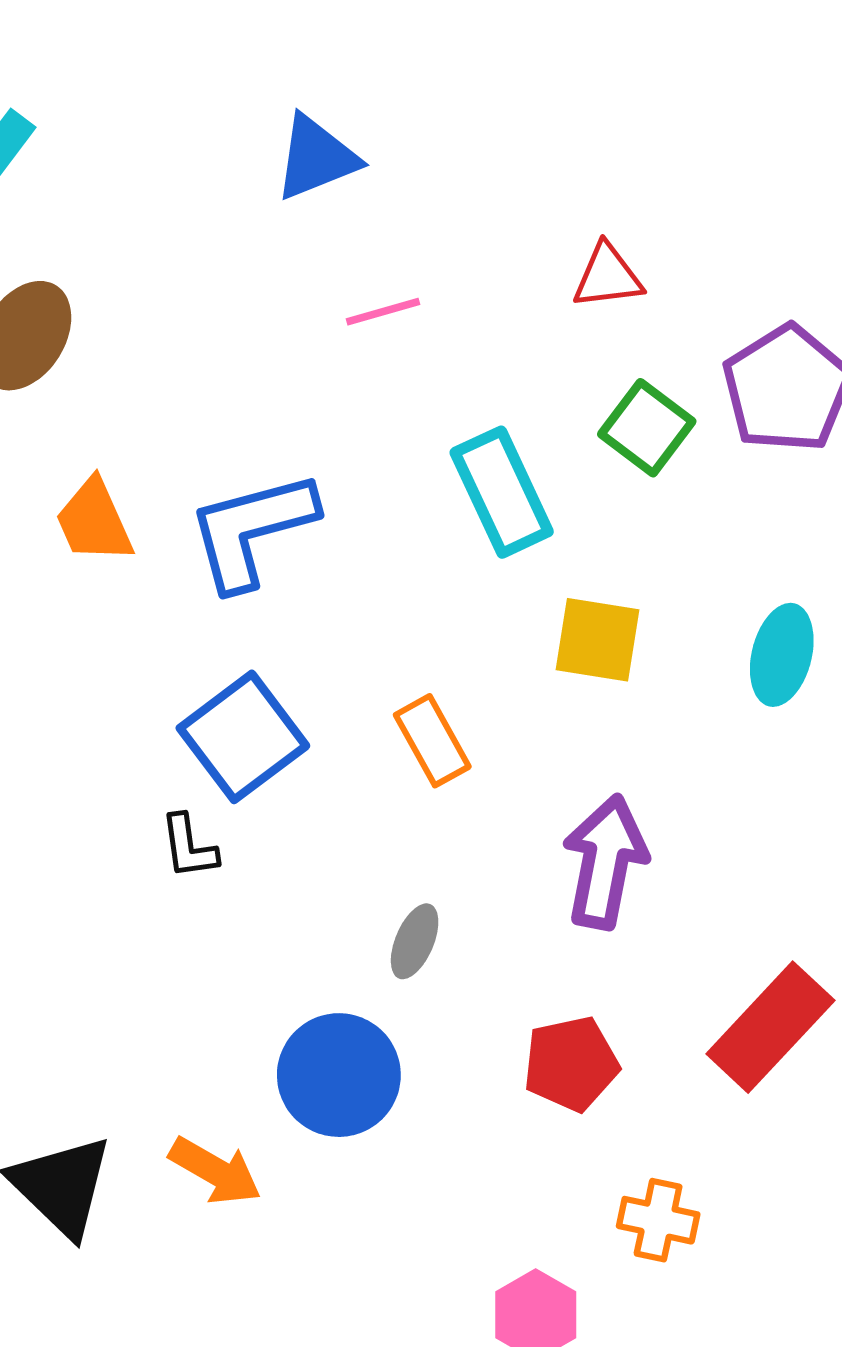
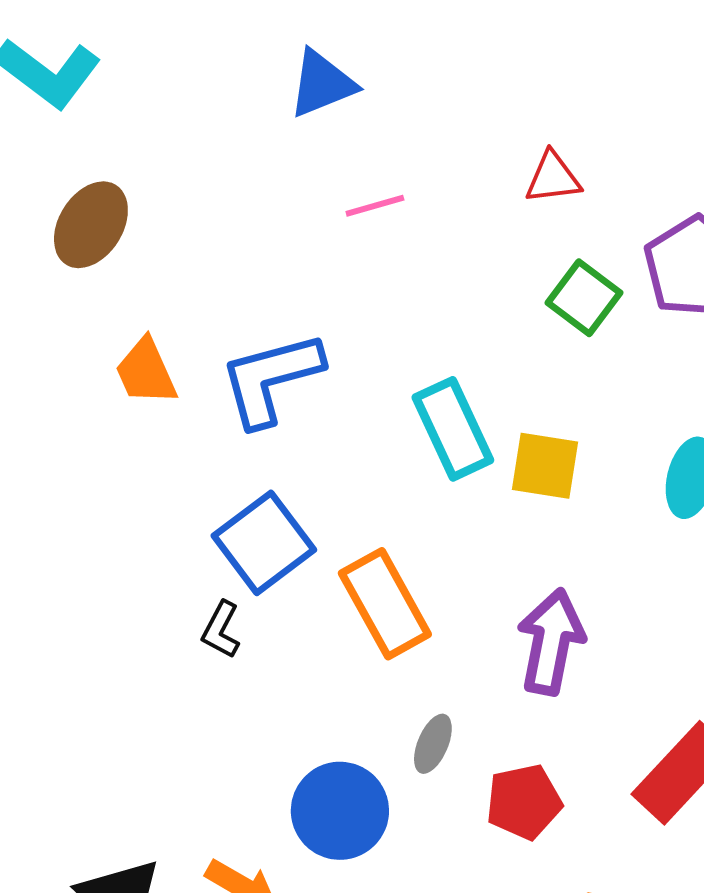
cyan rectangle: (502, 492) -> (453, 429), moved
orange rectangle: (432, 741) -> (385, 604), moved, size x1.5
black L-shape: (189, 847) -> (221, 630), turned 36
gray ellipse: (415, 941) -> (433, 744), moved

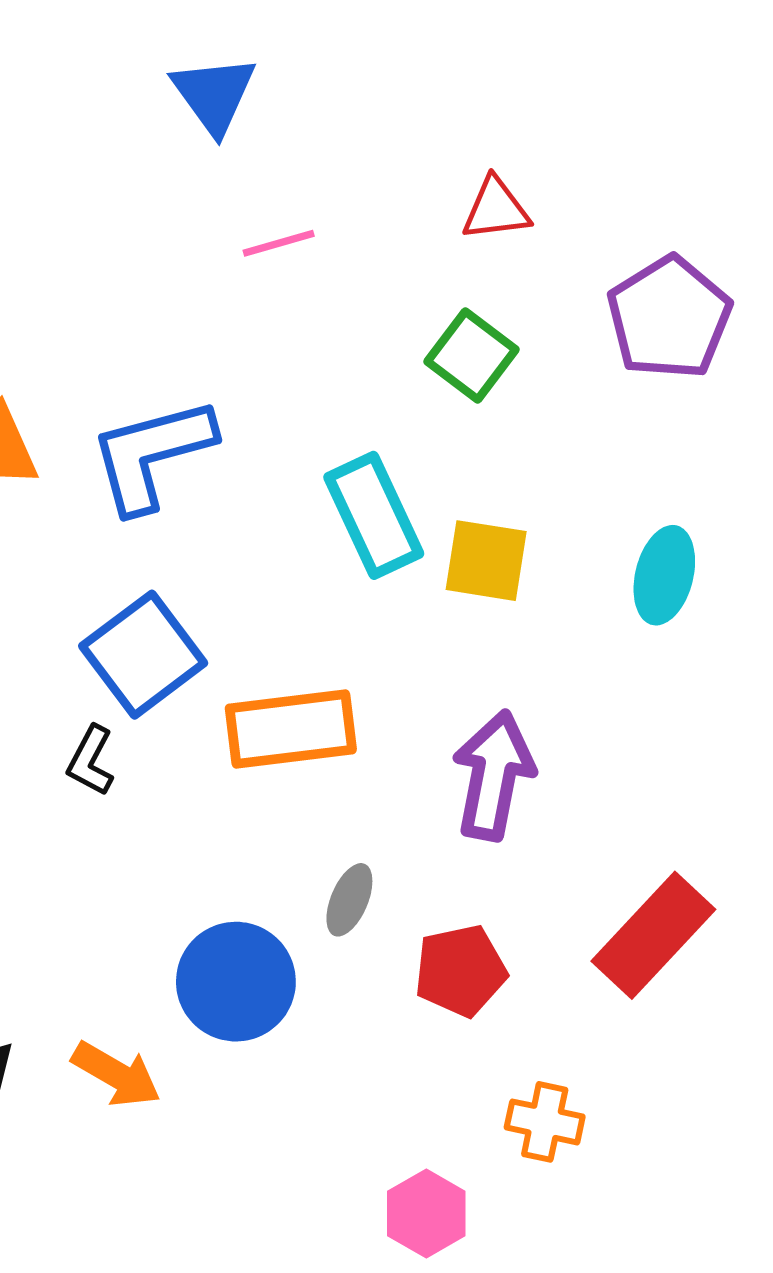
blue triangle: (322, 84) -> (214, 94), turned -44
green square: (584, 298) -> (471, 356), moved
orange rectangle: (385, 604) -> (291, 729), turned -68

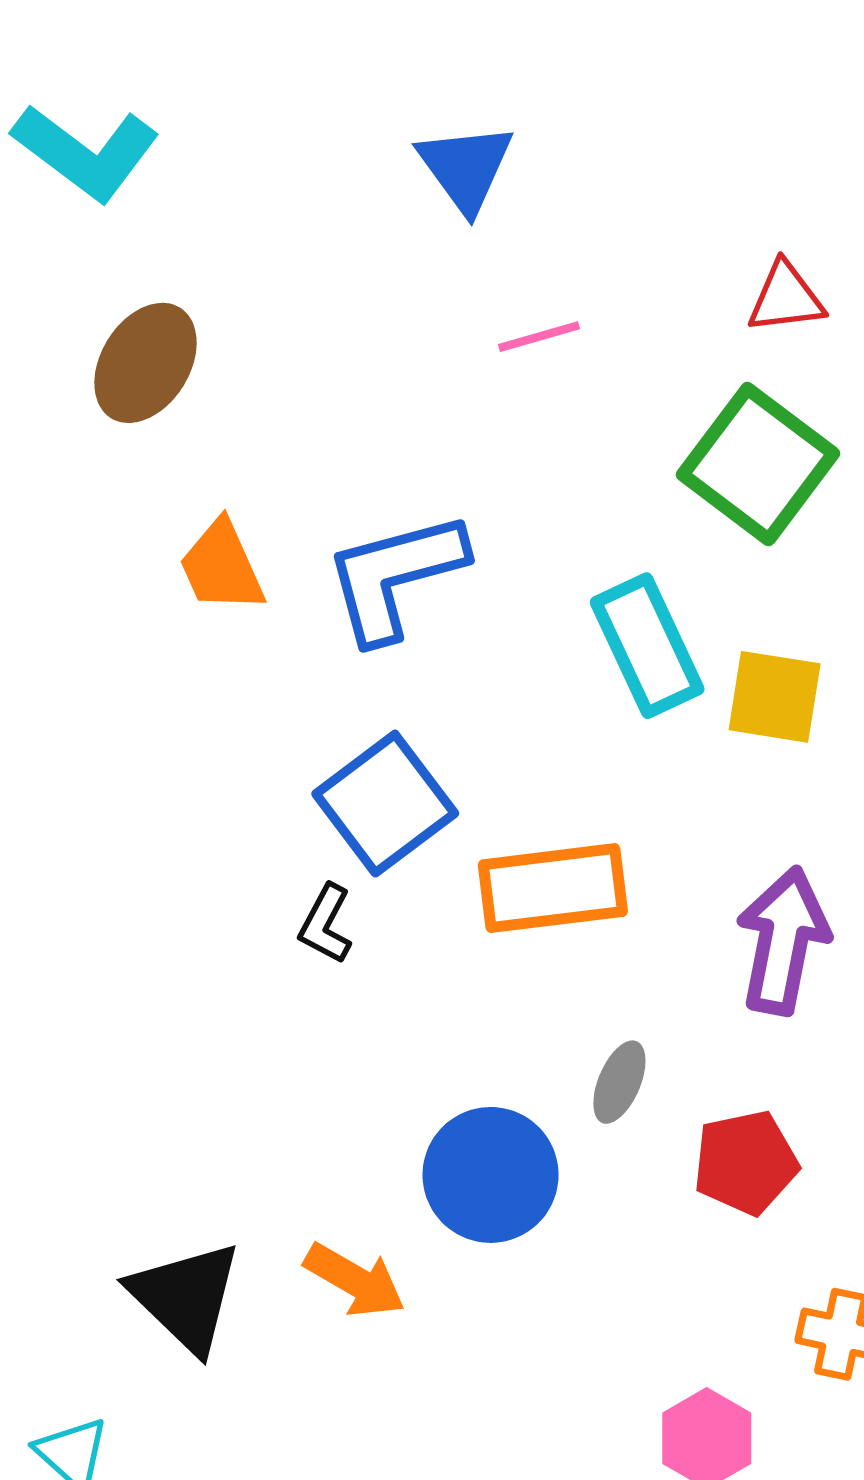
green square: (471, 356) -> (758, 464), size x1.5

